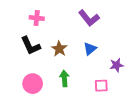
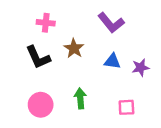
brown star: (59, 49) -> (74, 48), moved
blue triangle: (90, 49) -> (112, 61), turned 48
purple star: (117, 65) -> (141, 68), moved

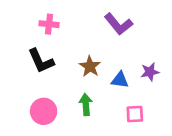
brown star: (74, 48) -> (90, 66), moved
blue triangle: (112, 61) -> (120, 80), moved

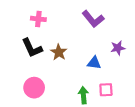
brown star: (90, 66) -> (59, 52), moved
purple star: (150, 72) -> (118, 48), moved
green arrow: (86, 105) -> (83, 95), moved

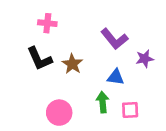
purple L-shape: (93, 19) -> (114, 39), moved
pink circle: (34, 88) -> (59, 113), moved
green arrow: (83, 95) -> (103, 102), moved

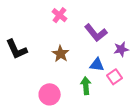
pink cross: (47, 23) -> (59, 15), moved, turned 32
black L-shape: (39, 59) -> (16, 49), moved
pink square: (130, 110) -> (114, 77), moved, turned -32

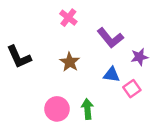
green arrow: (86, 86) -> (87, 109), moved

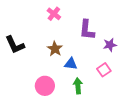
purple L-shape: (110, 38) -> (87, 30), turned 45
blue triangle: (112, 75) -> (71, 64), moved
green arrow: (87, 109) -> (78, 86), moved

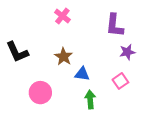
purple L-shape: (87, 30) -> (115, 25), moved
pink circle: (45, 86) -> (40, 93), moved

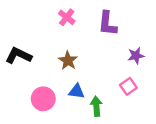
purple L-shape: (115, 25) -> (107, 23), moved
black L-shape: (17, 52) -> (19, 56), turned 140
blue triangle: (82, 74) -> (77, 91), moved

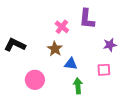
pink cross: (67, 17) -> (62, 27), moved
pink square: (128, 86) -> (104, 70), turned 32
blue triangle: (77, 91) -> (71, 64), moved

